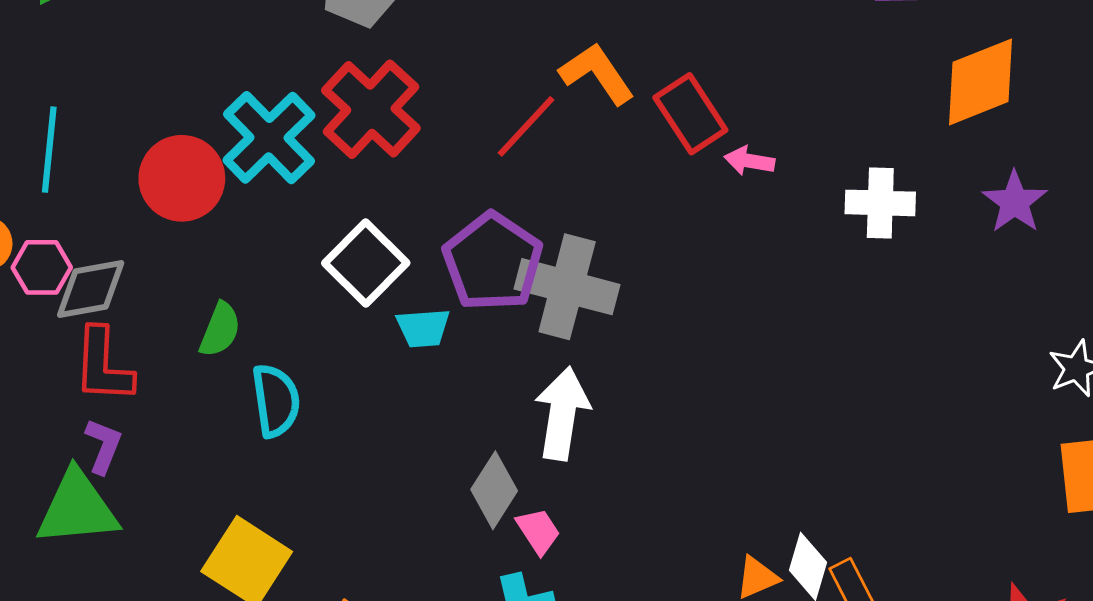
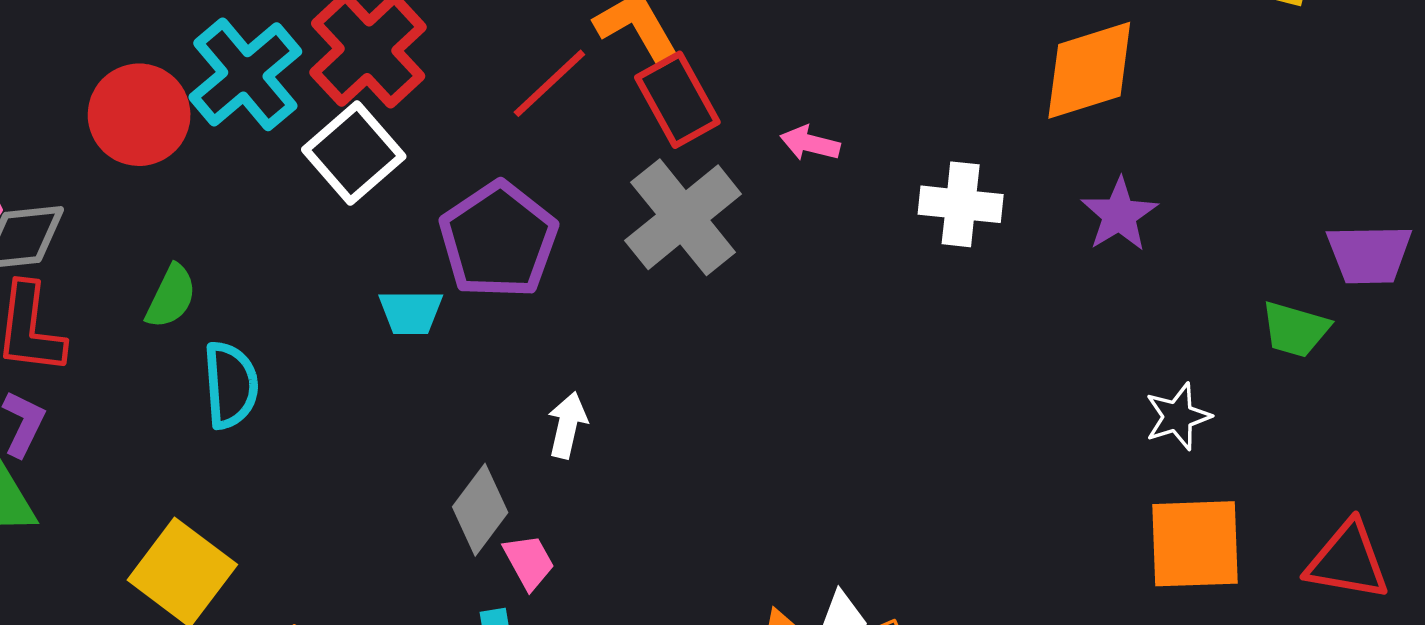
red rectangle: (690, 114) -> (677, 100), moved
white square: (366, 263) -> (354, 153), moved
gray cross: (567, 287) -> (683, 217), moved, turned 32
white arrow: (562, 414) -> (567, 425), size x0.6

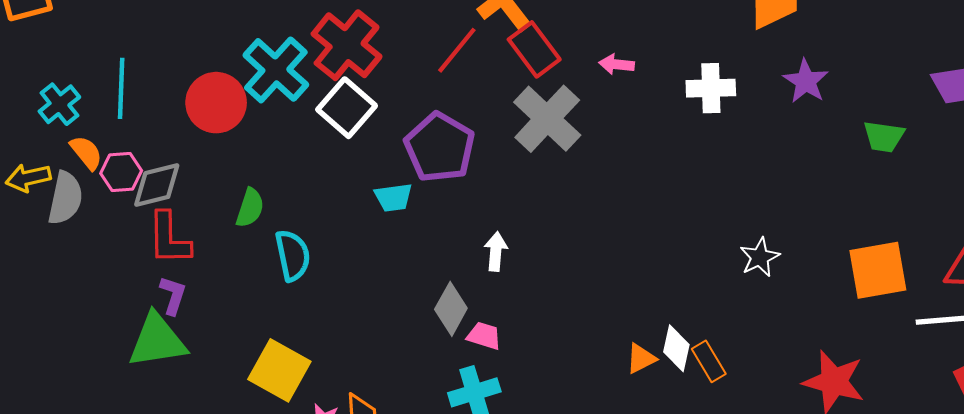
green trapezoid: (1295, 329) -> (884, 137), moved
white star: (1178, 417) -> (760, 257), moved
pink trapezoid: (529, 562) -> (484, 336), turned -36

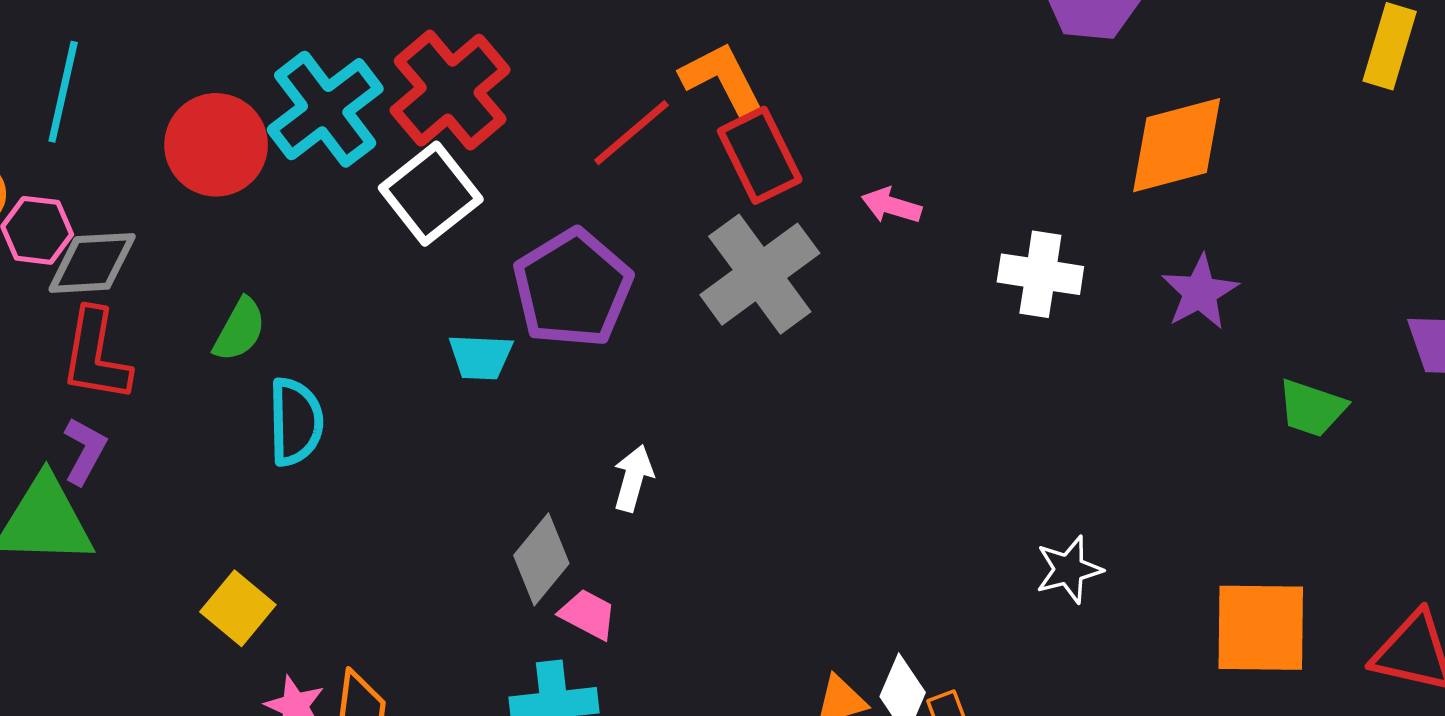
yellow square: (279, 370) -> (238, 608), size x0.7

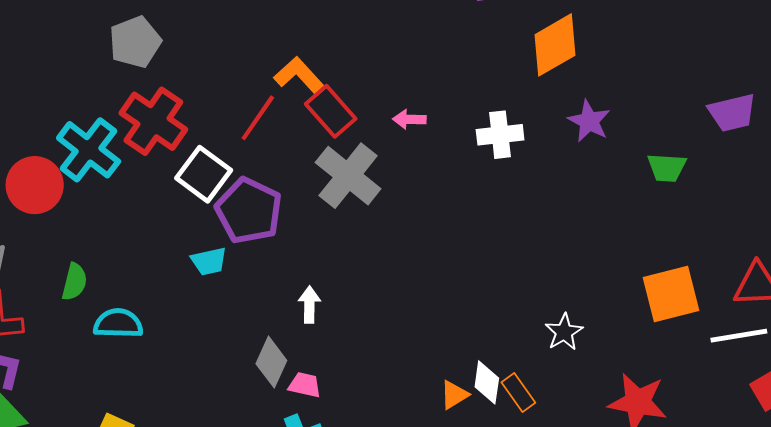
white square: (431, 194) -> (204, 174), moved
cyan semicircle: (296, 422) -> (118, 323), turned -72
white star: (1069, 570) -> (564, 332), moved

